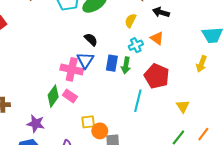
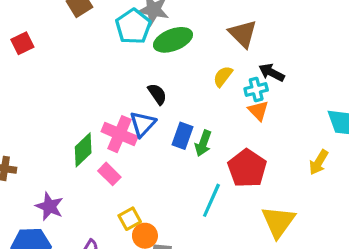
cyan cross: (136, 45) -> (256, 89), moved
green diamond: (53, 96) -> (83, 150), moved
yellow triangle: (183, 106) -> (278, 222), size x1.6
yellow square: (88, 122) -> (130, 219), turned -32

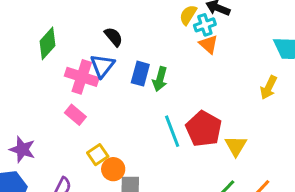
yellow semicircle: (223, 76) -> (188, 15), moved
green diamond: (83, 150) -> (48, 43), moved
red pentagon: (247, 168) -> (204, 129), moved
cyan line: (211, 200) -> (172, 131), turned -40
yellow triangle: (278, 222) -> (236, 146), size x0.7

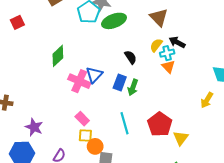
black semicircle: (114, 37) -> (131, 57), moved
pink rectangle: (75, 115) -> (82, 119), moved
cyan line: (172, 131) -> (125, 123), moved
yellow square: (98, 155) -> (85, 135), turned 32

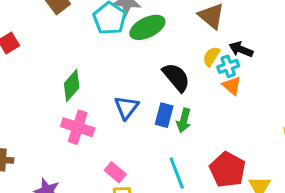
black semicircle: (131, 57) -> (176, 77), size x1.5
pink cross: (79, 81) -> (78, 127), moved

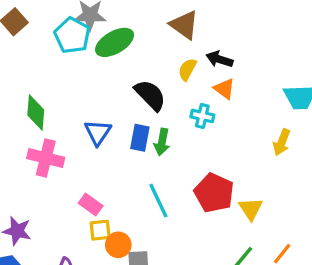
cyan cross: (228, 66) -> (202, 116), moved, turned 36
green diamond: (72, 86) -> (36, 112), turned -32
orange triangle: (232, 86) -> (224, 89), moved

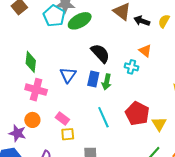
black arrow: (219, 59) -> (142, 21), moved
yellow semicircle: (187, 69) -> (164, 21), moved
orange circle: (118, 245) -> (32, 120), moved

